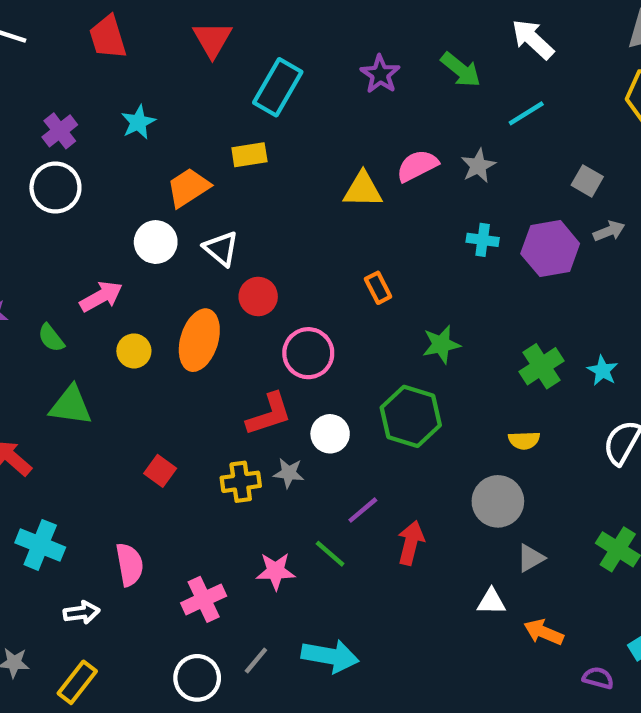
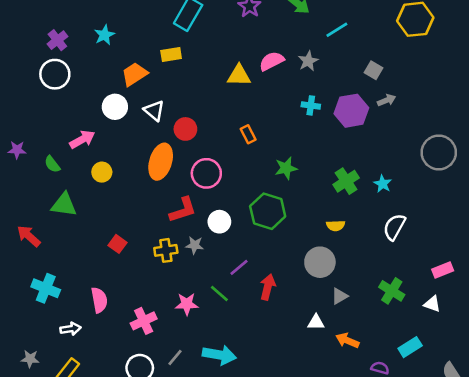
red circle: (258, 296) -> (185, 129), moved
orange ellipse: (199, 340) -> (161, 162), moved

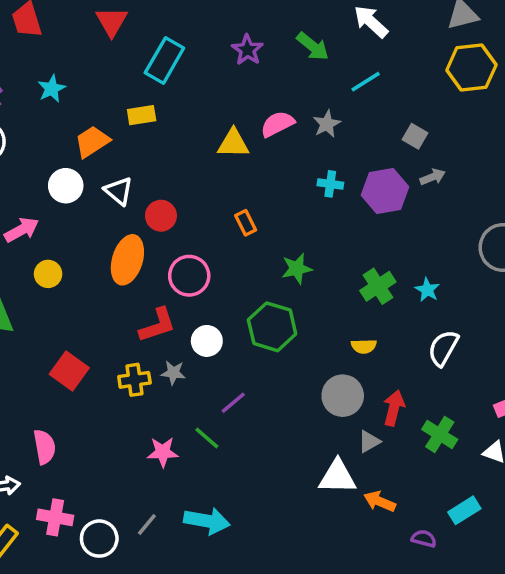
red square: (118, 244) -> (69, 371), size x1.5
red arrow: (268, 287) -> (394, 408), moved
pink cross: (144, 321) -> (55, 517), moved, turned 35
white triangle: (316, 322) -> (337, 477), size x1.6

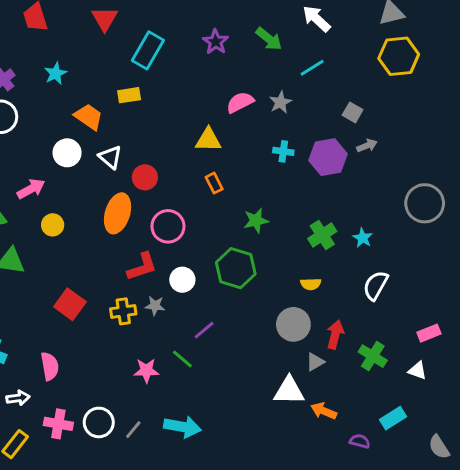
orange trapezoid: (92, 142) -> (89, 117), turned 68
yellow triangle: (233, 143) -> (208, 140), moved
white circle: (99, 539) -> (99, 422), moved

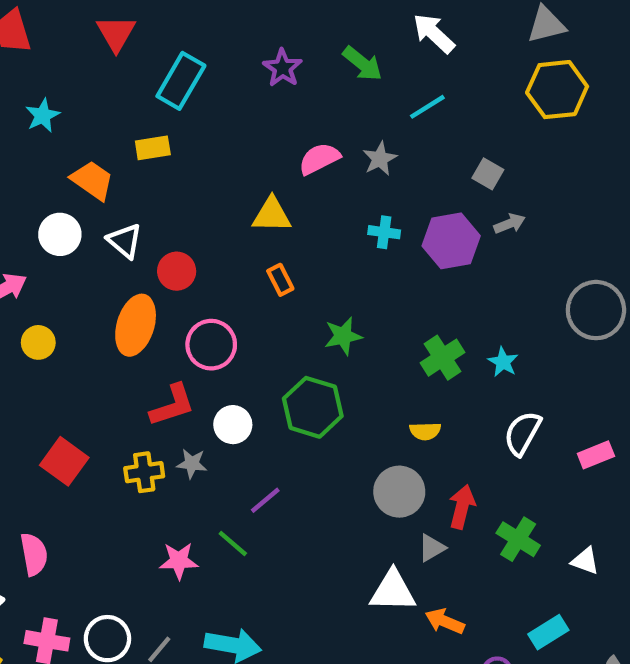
pink rectangle: (429, 333) -> (596, 455), moved

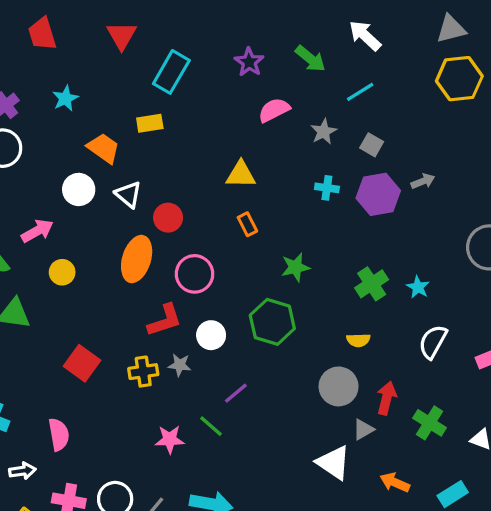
pink semicircle: (319, 159) -> (274, 110), moved
gray square: (488, 174) -> (372, 145), moved
white triangle: (393, 591) -> (334, 463), turned 33
orange arrow: (445, 621) -> (395, 482), moved

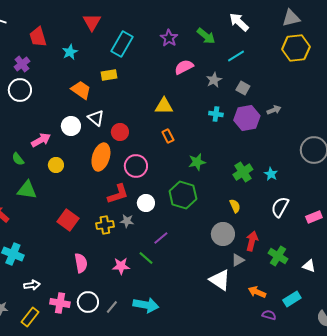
red trapezoid: (42, 34) -> (38, 37), moved
cyan star: (65, 98) -> (70, 52), moved
white circle: (79, 189) -> (71, 126), moved
yellow semicircle: (358, 340) -> (235, 206), turned -112
pink semicircle: (59, 434) -> (81, 263), moved

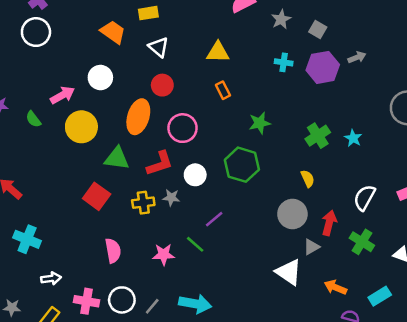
white triangle: (96, 118) -> (159, 47), moved
yellow circle: (56, 165) -> (81, 127), size x1.6
green triangle: (27, 190) -> (117, 158), moved
white semicircle: (280, 207) -> (364, 198), moved

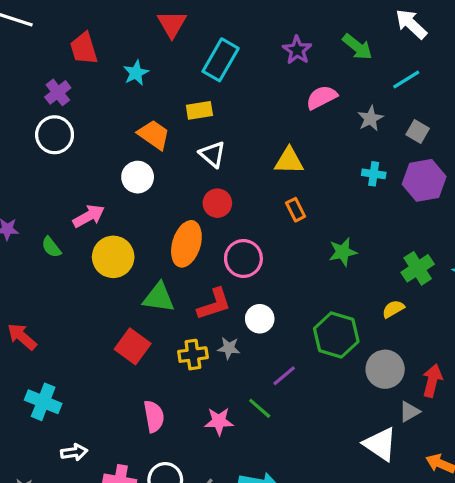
white circle: (100, 78) -> (138, 177), moved
green hexagon: (242, 165) -> (336, 335), moved
yellow semicircle: (308, 179) -> (393, 309), moved, turned -96

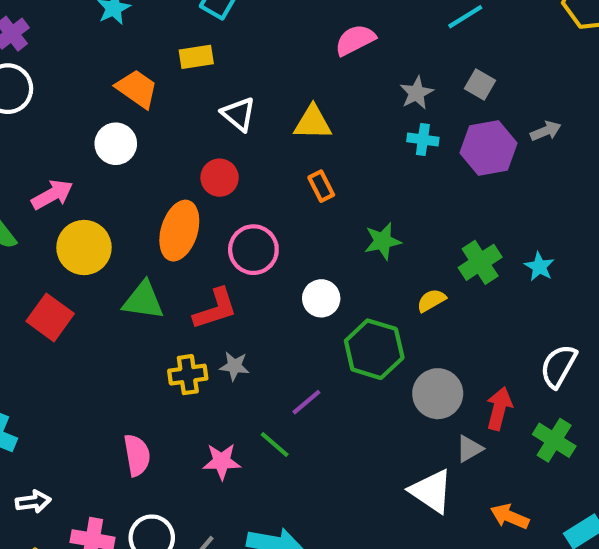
gray star: (370, 118) -> (417, 93), moved
white triangle: (212, 154) -> (239, 114), moved
yellow semicircle: (393, 309) -> (431, 300), moved
white circle: (260, 319) -> (321, 298), moved
red square: (133, 346) -> (50, 317), moved

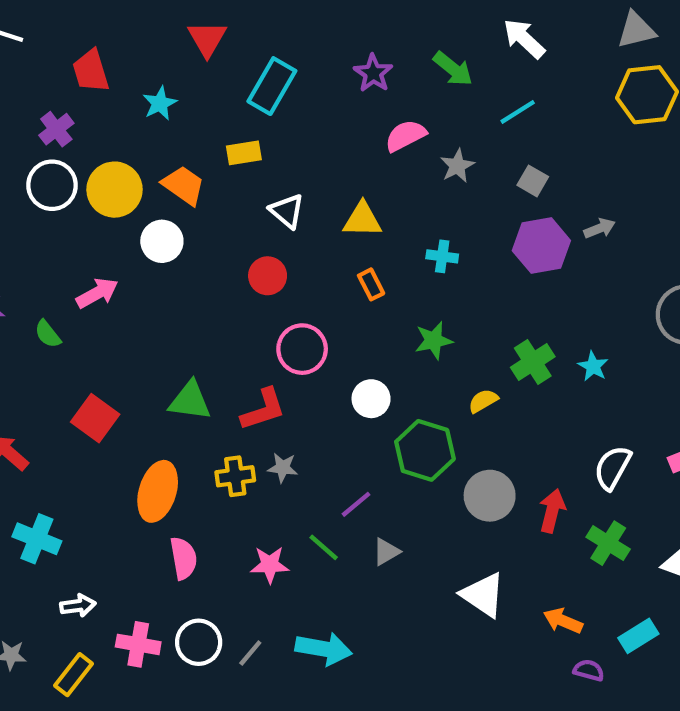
gray star: (417, 93) -> (457, 166), moved
cyan cross: (423, 139) -> (442, 256), moved
orange ellipse: (179, 231) -> (158, 491), moved
yellow circle: (84, 248) -> (115, 190), moved
gray triangle: (469, 449) -> (386, 552), moved

